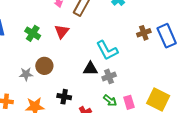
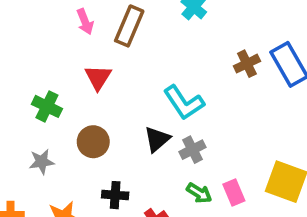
green cross: (33, 33) -> (47, 106), moved
brown circle: (44, 66) -> (93, 142), moved
black triangle: (90, 69) -> (157, 139), turned -35

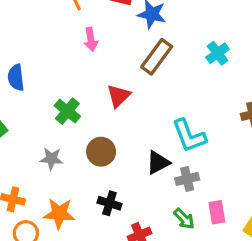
pink arrow: (85, 22) -> (91, 39), moved
pink rectangle: (234, 192) -> (217, 212), moved

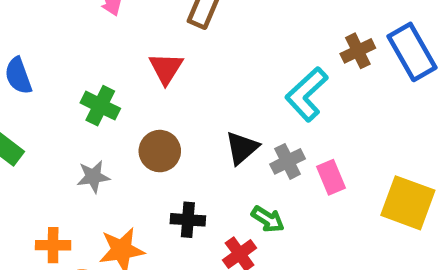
cyan L-shape: (189, 136) -> (307, 94), moved, turned 81
pink rectangle: (217, 212) -> (331, 177), moved
green arrow: (184, 219) -> (268, 219), moved

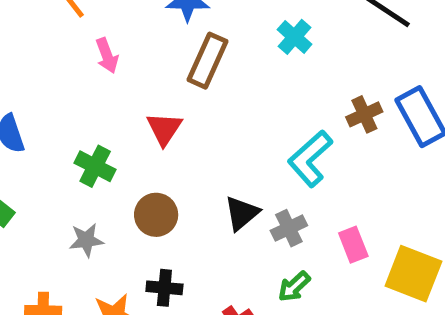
pink rectangle: (331, 177) -> (353, 245), moved
green arrow: (268, 219) -> (294, 287), moved, turned 104
black cross: (188, 220) -> (164, 288), moved

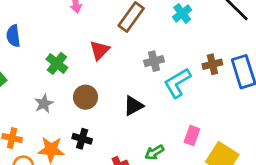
gray cross: (289, 228) -> (154, 61), moved
gray star: (86, 240) -> (44, 104), turned -30
pink rectangle: (353, 245) -> (192, 136), turned 30

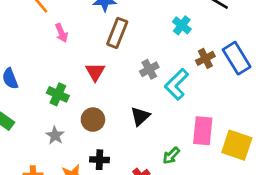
cyan cross: (182, 13) -> (182, 25), moved
pink rectangle: (192, 136) -> (203, 131), size x1.5

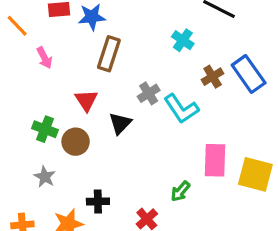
cyan L-shape: (177, 84) -> (181, 109), turned -76
black triangle: (140, 116) -> (120, 123), moved
brown circle: (93, 120) -> (76, 142), moved

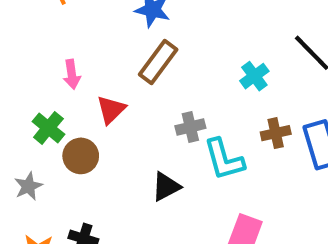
pink arrow: (45, 58) -> (72, 74), moved
black triangle: (120, 123) -> (166, 187), moved

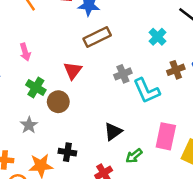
brown rectangle: (158, 62) -> (97, 37), turned 36
pink arrow: (72, 74) -> (25, 52), moved
black triangle: (166, 187) -> (113, 132), moved

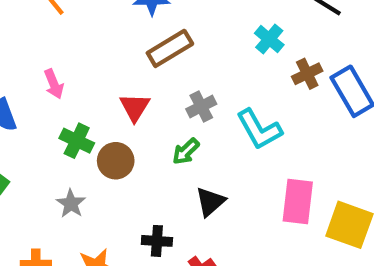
brown cross: (176, 70) -> (307, 74), moved
gray cross: (123, 74) -> (201, 107), moved
black cross: (67, 152) -> (157, 241), moved
green arrow: (134, 156) -> (186, 151), moved

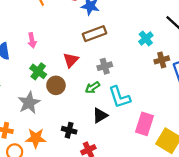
cyan L-shape: (259, 129) -> (120, 97), moved
gray star: (71, 204) -> (29, 103), size x1.5

